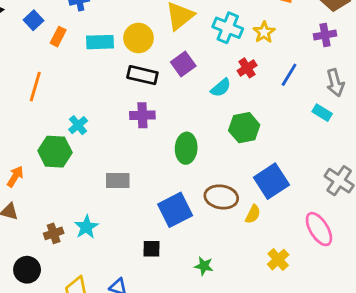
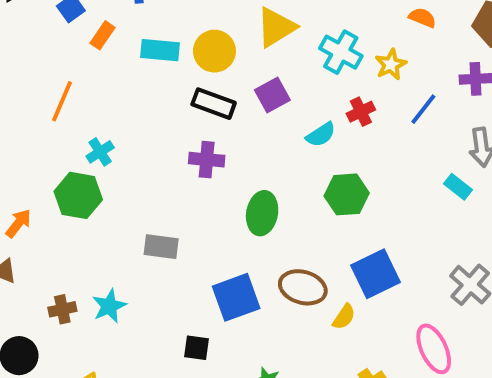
blue line: (289, 75) -> (423, 109), moved
cyan cross: (78, 125) -> (100, 152), moved

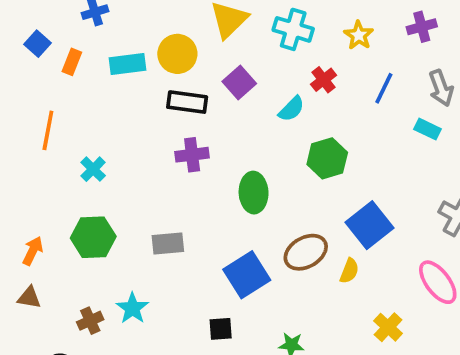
yellow star: (391, 65) -> (359, 35), moved
blue line: (423, 109) -> (384, 88), moved
green hexagon: (78, 195) -> (93, 237), moved
brown ellipse: (303, 287) -> (306, 252), turned -33

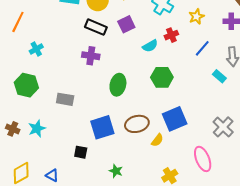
brown cross: (90, 321) -> (13, 129), turned 32

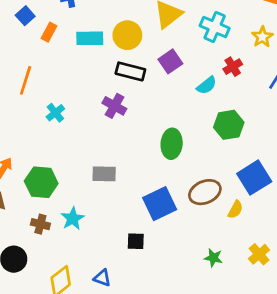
purple cross: (91, 56) -> (114, 106), moved, turned 30
green hexagon: (26, 85) -> (41, 182), moved
green star: (116, 171) -> (213, 258), moved

